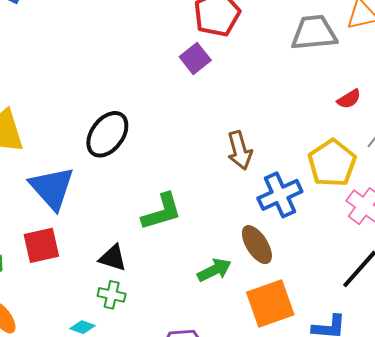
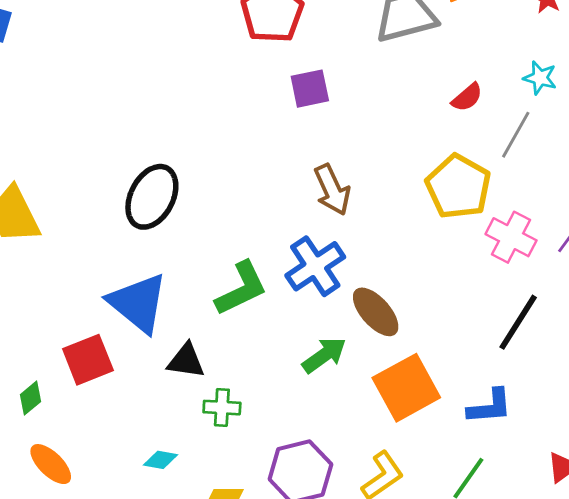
purple square: (195, 58) -> (310, 89), moved, turned 36
blue triangle: (52, 188) -> (138, 303), moved
blue cross: (280, 195) -> (315, 266), moved
green cross: (112, 295) -> (222, 408), moved

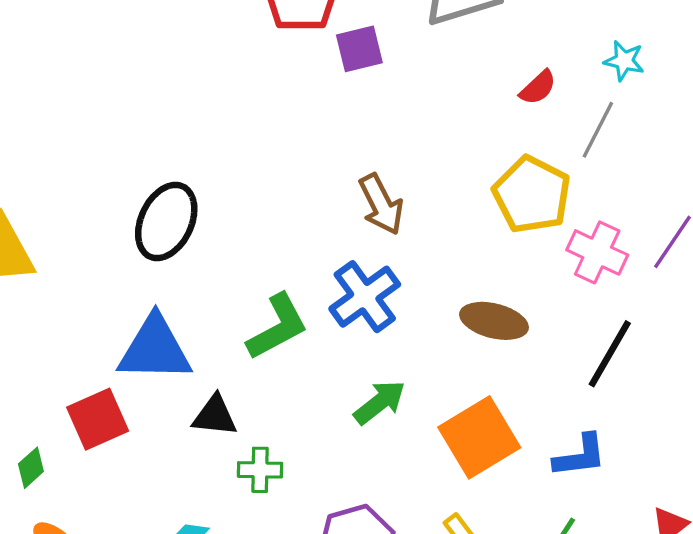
purple square: (310, 89) -> (359, 49), moved
blue triangle: (138, 303) -> (155, 349), turned -36
brown ellipse: (376, 312) -> (494, 321), moved, turned -32

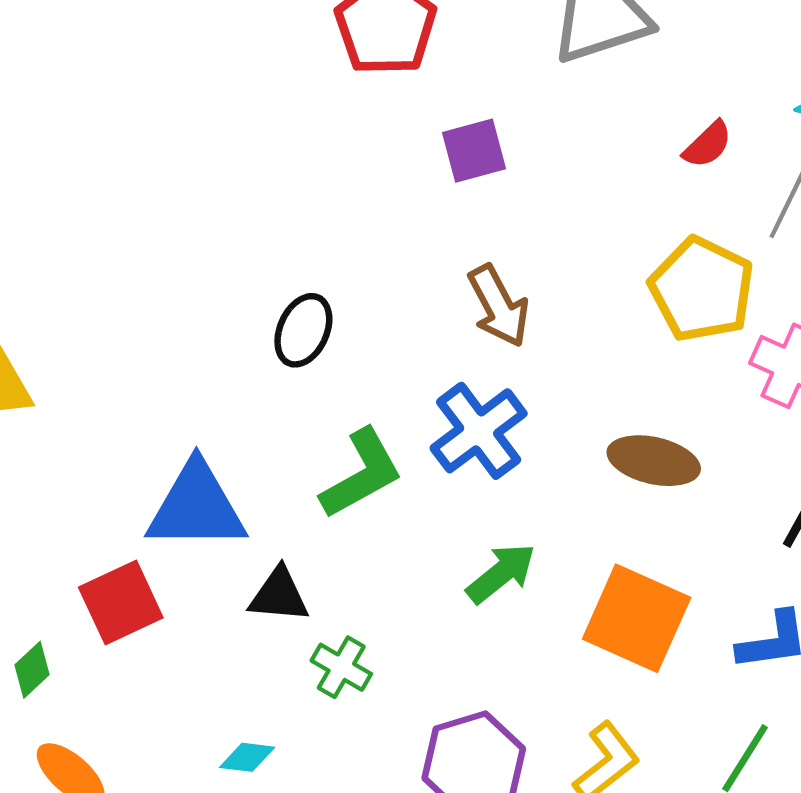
purple square: (359, 49) -> (474, 151), moved
black ellipse: (166, 222) -> (303, 330), moved, size x0.7
orange square: (479, 437) -> (637, 618), turned -34
green cross: (260, 470) -> (341, 667), turned 30

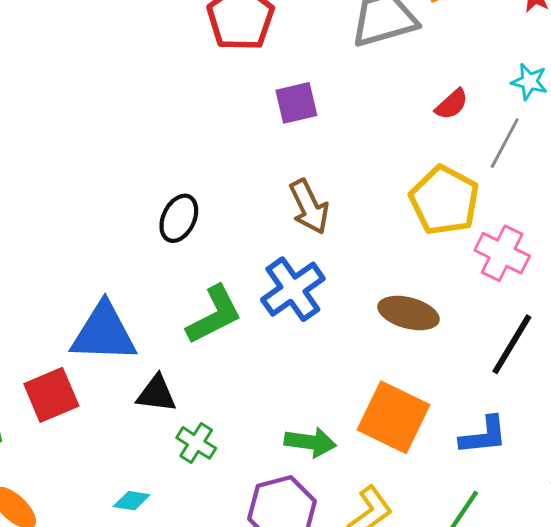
green arrow: (501, 573) -> (310, 442), moved, turned 45

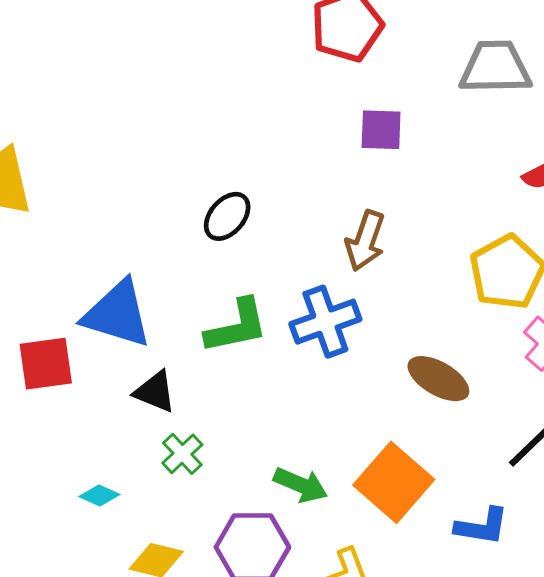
brown arrow: (309, 207) -> (365, 241), turned 30

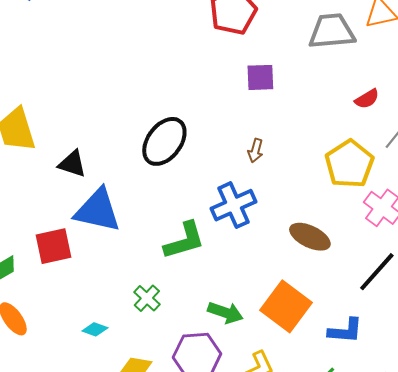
black ellipse: (227, 216) -> (164, 141), size x1.5
brown arrow: (365, 241) -> (256, 151), size x0.6
green L-shape: (237, 326) -> (184, 241), moved
black triangle: (155, 392) -> (72, 164), moved

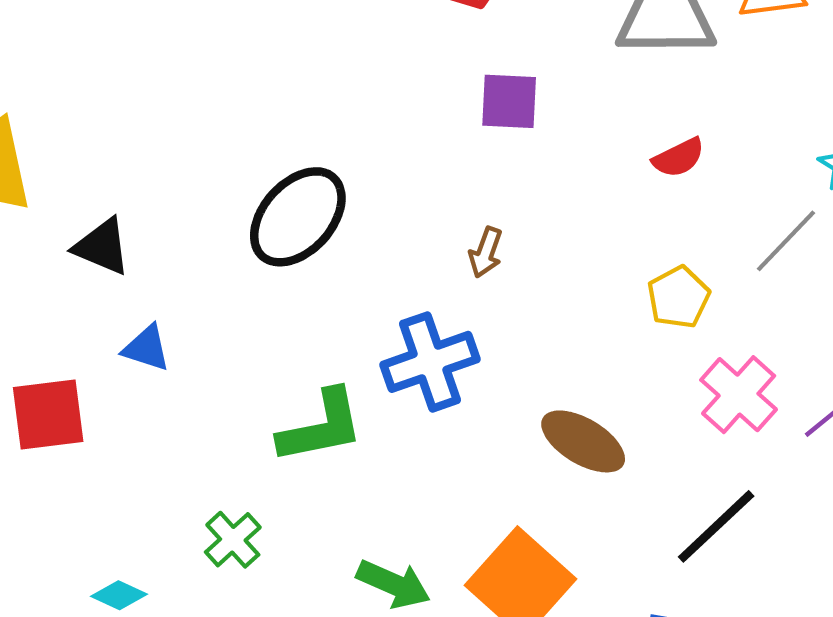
red semicircle: (367, 99) -> (679, 158), moved
yellow pentagon: (349, 164) -> (678, 297), size x0.6
blue triangle: (98, 210) -> (146, 348), size x0.5

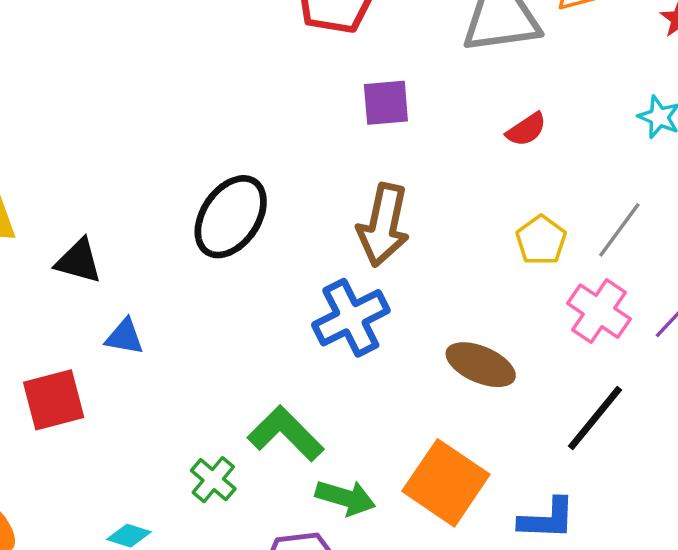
gray line: (786, 241) -> (619, 230), moved
brown arrow: (486, 252) -> (383, 225), size x2.0
green L-shape: (321, 427) -> (286, 434), moved, turned -116

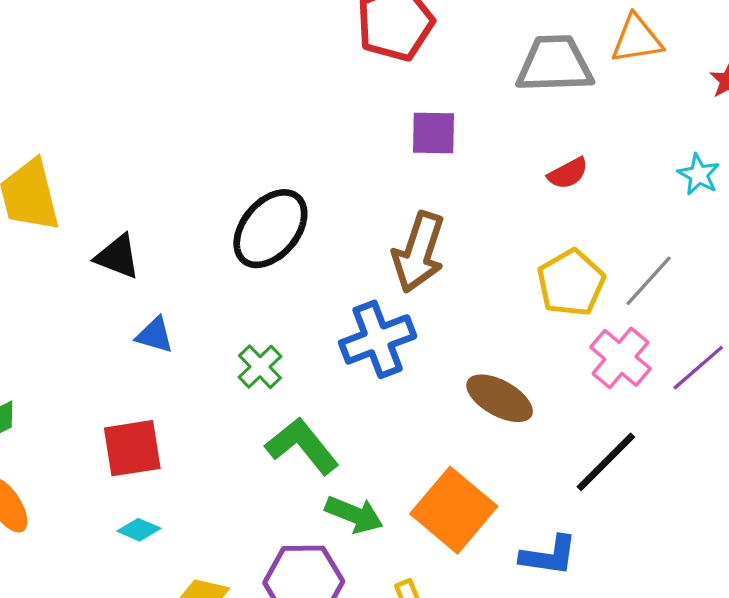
yellow pentagon: (541, 240) -> (571, 283), size x1.4
red square: (54, 400) -> (132, 448), moved
green cross: (213, 480) -> (260, 367), moved

